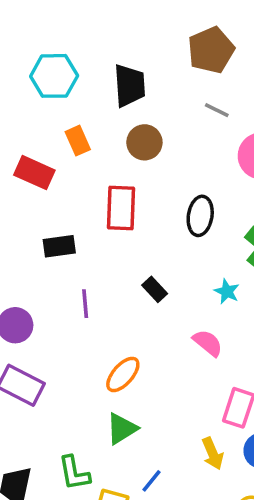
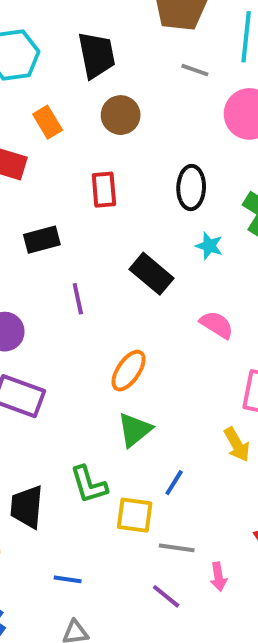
red rectangle: (121, 208) -> (104, 190), size x0.7
black rectangle: (155, 289) -> (152, 274), size x1.5
cyan star: (227, 291) -> (209, 246), moved

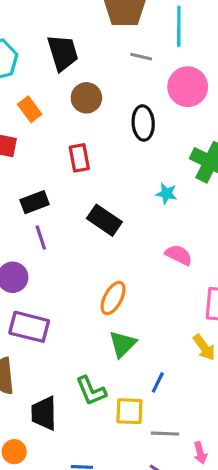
black ellipse: (191, 188) -> (143, 123), moved
black rectangle: (152, 274) -> (104, 220), moved
purple line: (78, 299) -> (41, 238), moved

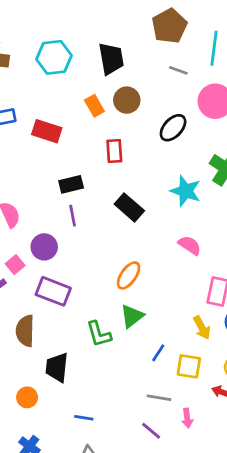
orange rectangle: (30, 109) -> (94, 106), moved
black ellipse: (143, 123) -> (173, 128), turned 40
cyan star: (166, 194) -> (186, 191), size x1.6
green L-shape: (91, 391) -> (99, 334), moved
yellow square: (129, 411) -> (189, 366), moved

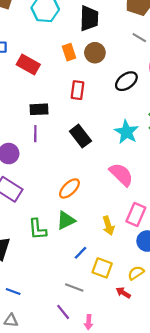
pink semicircle: (190, 245) -> (121, 174), size x1.4
yellow arrow: (202, 328) -> (108, 226), moved
pink arrow: (187, 418) -> (89, 322), moved

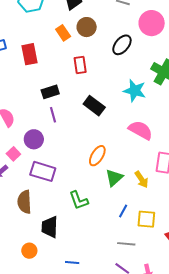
red rectangle: (28, 65) -> (29, 54), turned 65
green triangle: (66, 220) -> (114, 178), moved

